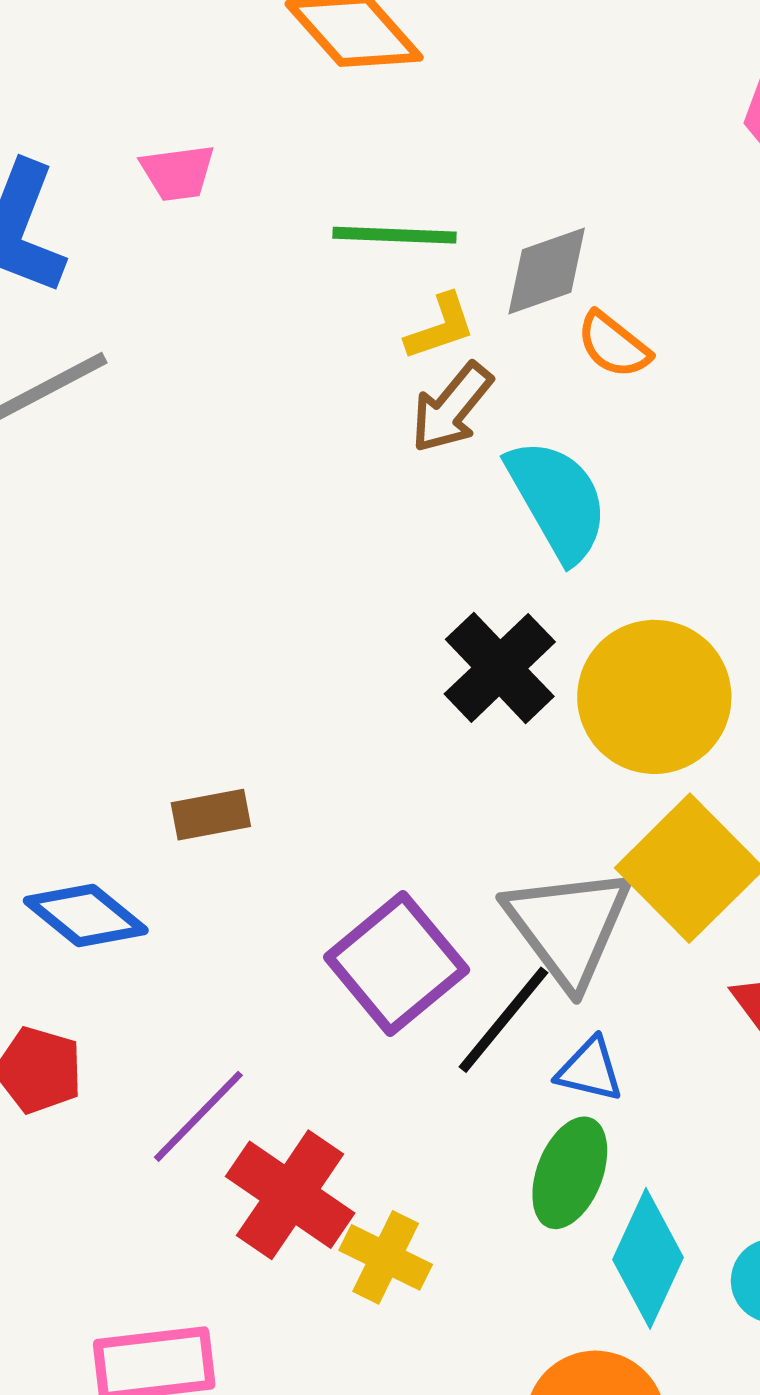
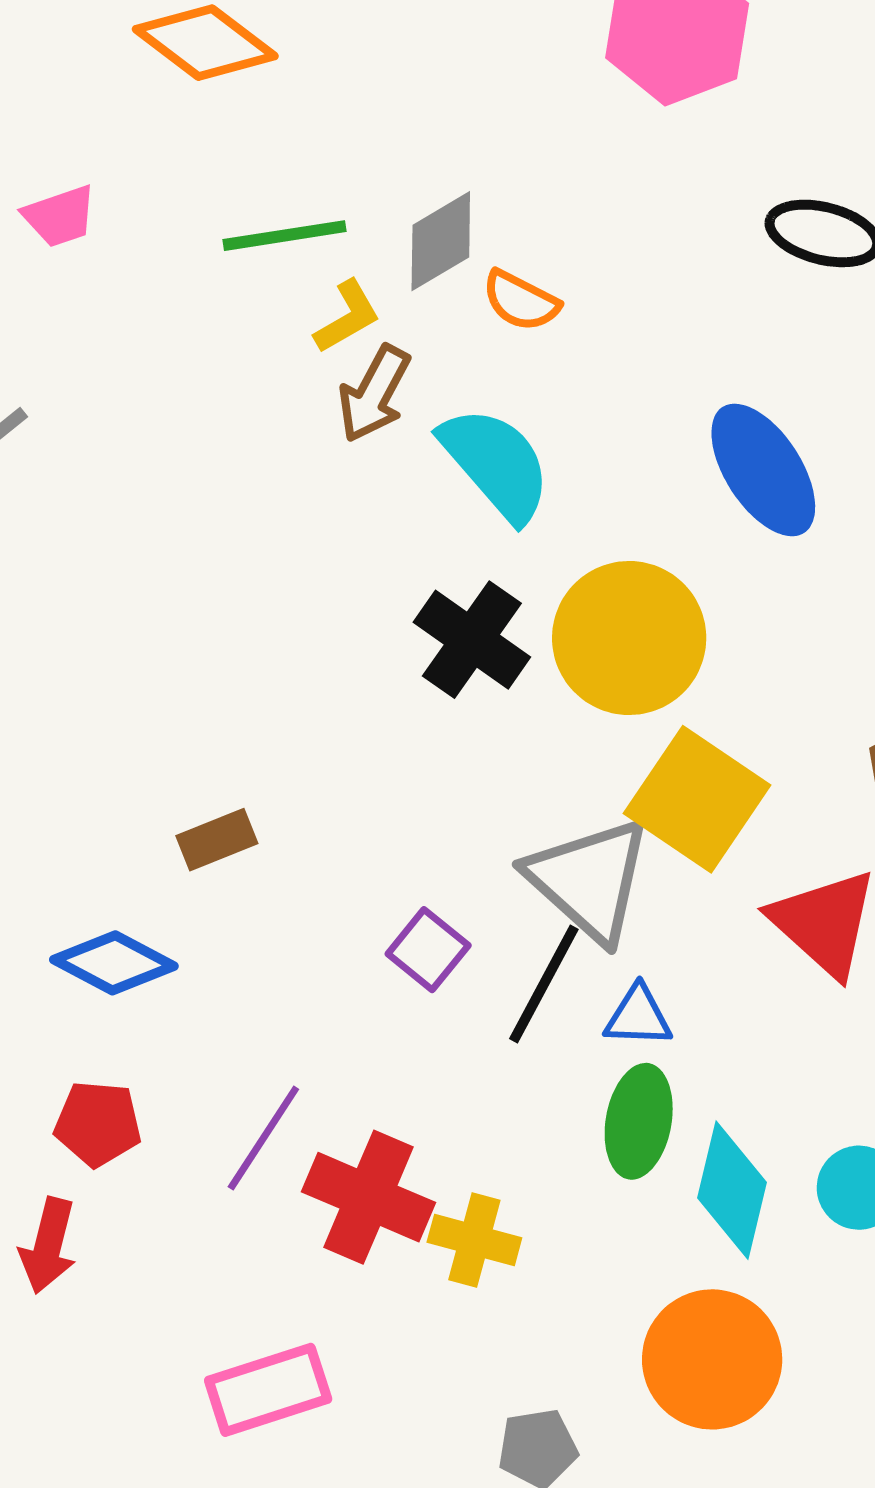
purple square: (397, 964) -> (428, 950), size x0.6

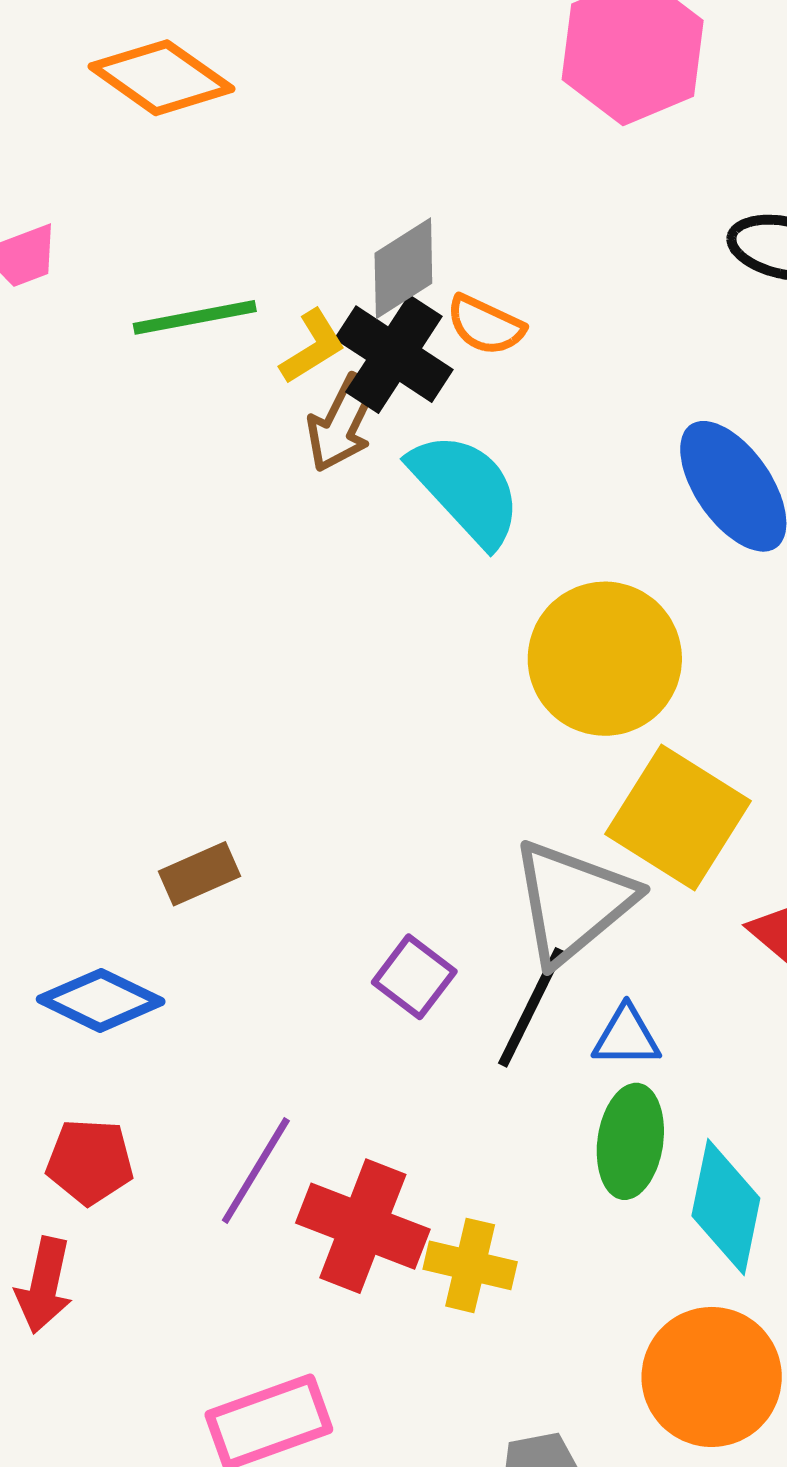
green line: (285, 236) -> (195, 317), moved
black cross: (472, 640) -> (394, 354), moved
gray triangle: (589, 880) -> (573, 902), turned 40

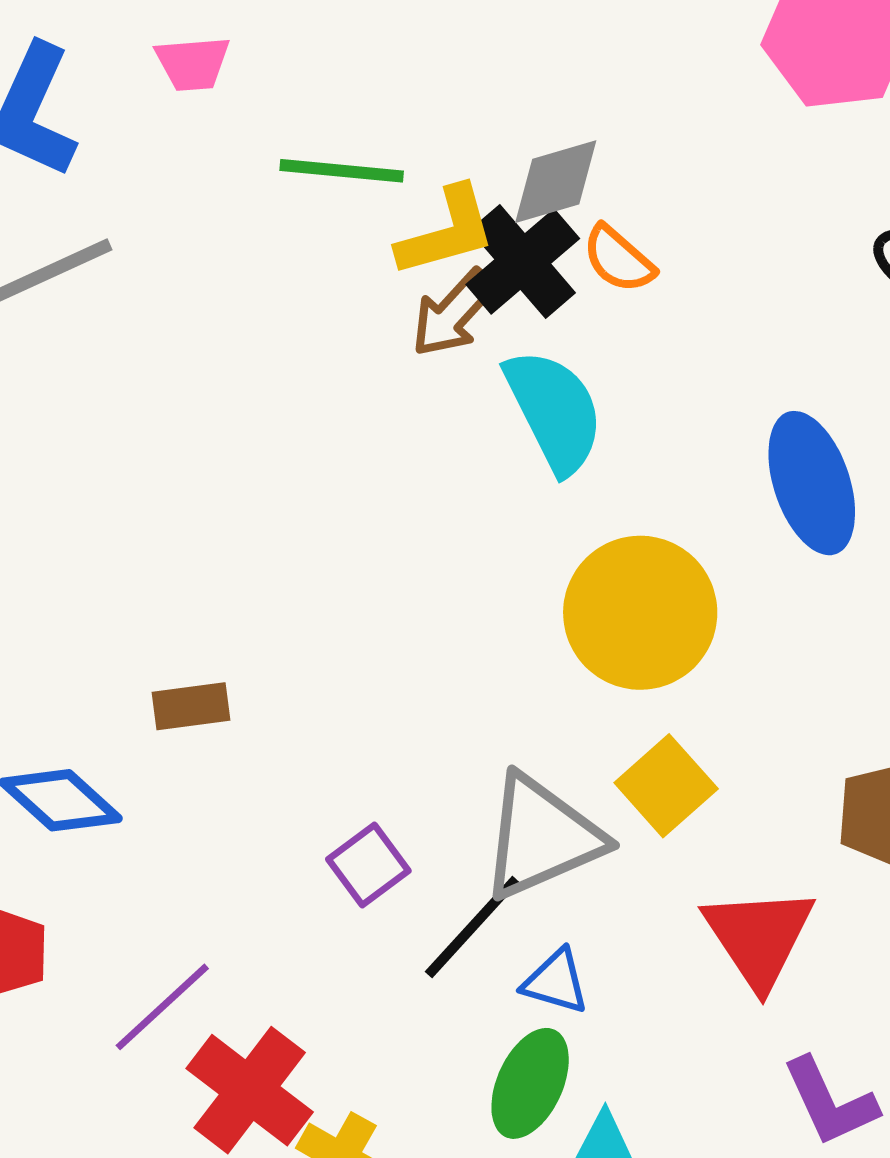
yellow L-shape: (312, 347) -> (446, 232), size x1.4
yellow square: (678, 818) -> (666, 786), size x0.7

